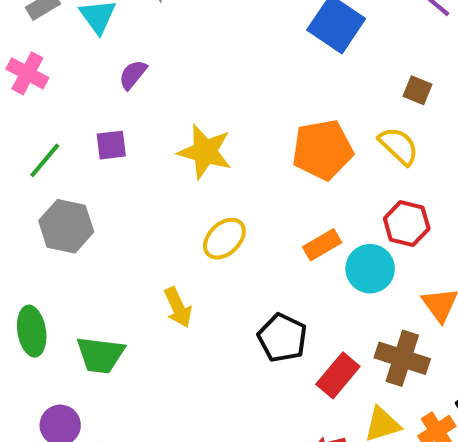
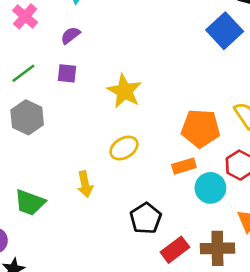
purple semicircle: (133, 75) -> (70, 35), moved
orange pentagon: (322, 150) -> (201, 128), moved
brown cross: (402, 358) -> (217, 248), turned -32

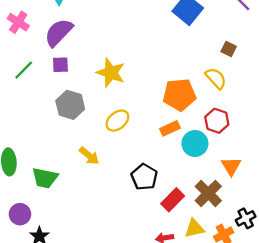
purple semicircle: (70, 35) -> (59, 32), size x1.8
gray hexagon: (27, 117) -> (70, 105), moved
yellow arrow: (85, 184) -> (89, 156), turned -30
brown cross: (217, 248) -> (208, 193), turned -36

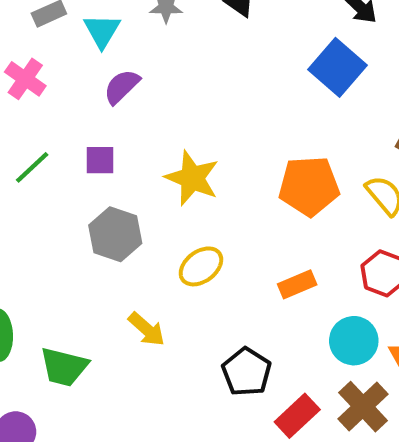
purple semicircle: (59, 32) -> (122, 87), moved, size x0.7
orange pentagon: (179, 95) -> (309, 186), moved
cyan circle: (195, 143) -> (354, 341), moved

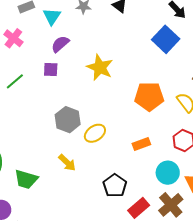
purple square: (100, 160) -> (51, 69), moved
yellow star: (192, 178) -> (100, 67), moved
gray hexagon: (115, 234) -> (68, 120), moved

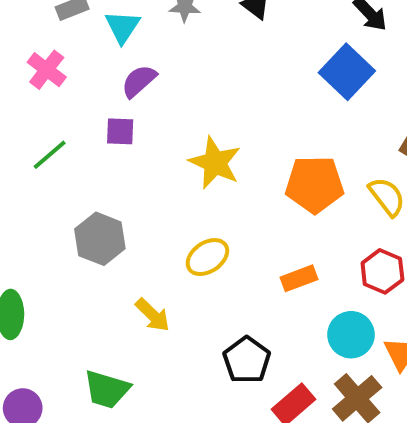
yellow star: (100, 67) -> (215, 163), moved
gray hexagon: (68, 120) -> (100, 239), moved
green trapezoid: (26, 179) -> (107, 389), moved

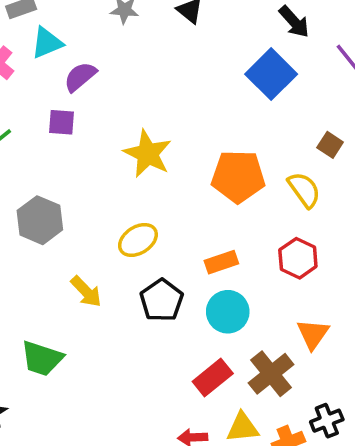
cyan triangle: (122, 27) -> (47, 43), moved, turned 32
cyan circle: (351, 335) -> (228, 312), moved
black pentagon: (247, 360) -> (162, 300), moved

